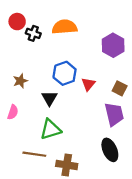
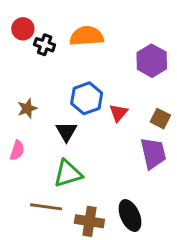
black ellipse: (110, 150) -> (130, 216), moved

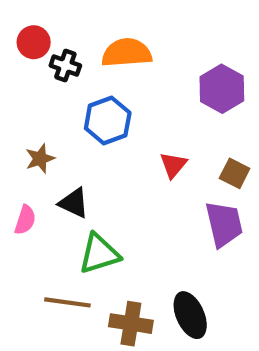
blue hexagon: (87, 98) -> (108, 120), moved
black triangle: (66, 132) -> (74, 203), moved, turned -35

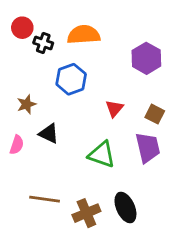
green triangle: (99, 254) -> (102, 155), moved, turned 36
brown cross: (131, 324) -> (86, 213), turned -32

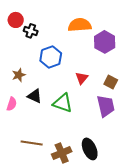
orange semicircle: (84, 35) -> (80, 25), moved
green triangle: (102, 155) -> (63, 103), moved

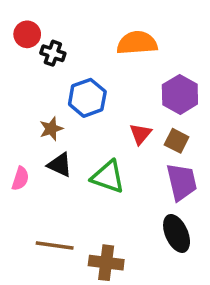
purple hexagon: (105, 42) -> (180, 94), moved
brown star: (19, 75) -> (51, 129), moved
brown square: (111, 82) -> (177, 141), moved
black ellipse: (90, 149) -> (177, 233), moved
brown cross: (62, 153) -> (106, 263), turned 30

